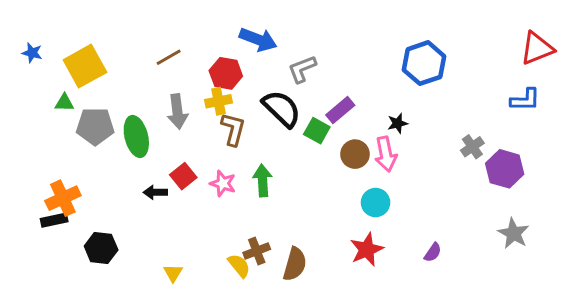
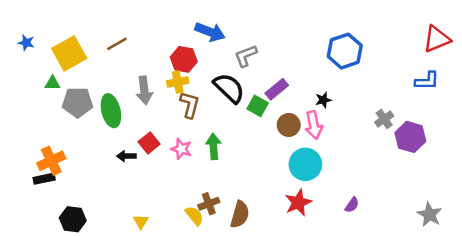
brown line: (169, 57) -> (117, 44), moved
cyan circle: (376, 203) -> (305, 164), size x1.4
gray star: (513, 233) -> (429, 214), moved
black hexagon: (101, 248) -> (73, 219), moved

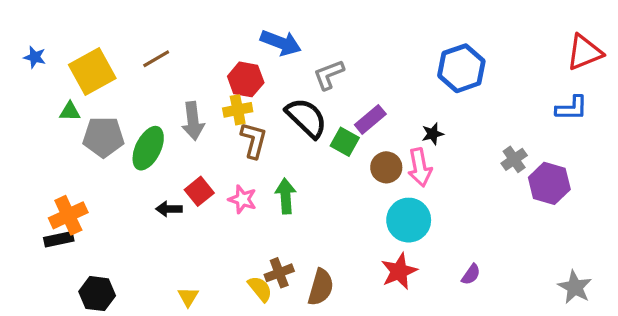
green ellipse: (111, 111) -> (148, 148), turned 40

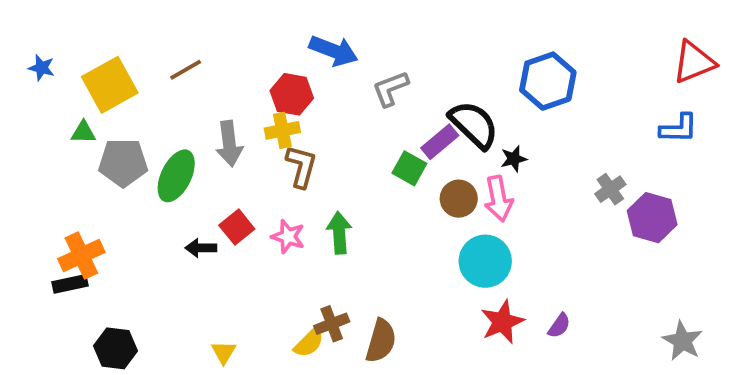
black semicircle: (306, 118) -> (474, 125), moved
red star: (399, 271) -> (502, 322), moved
yellow semicircle: (260, 289) -> (309, 343), turned 84

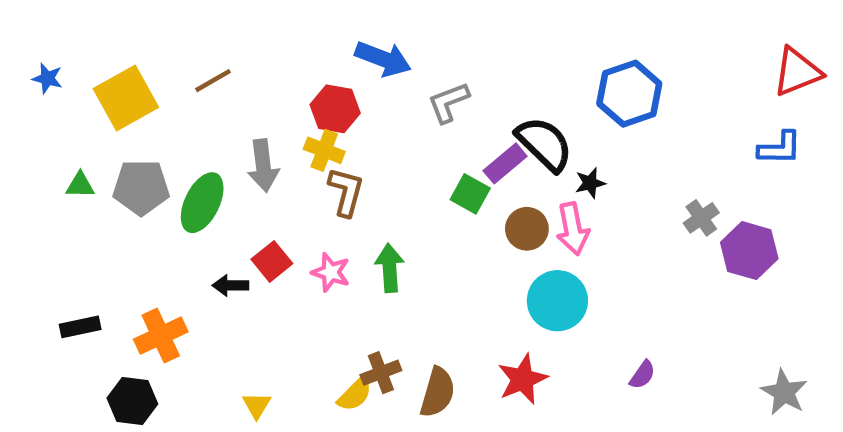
yellow cross: (282, 130) -> (324, 150), turned 32
green triangle: (83, 132) -> (80, 185), moved
orange cross: (81, 255) -> (161, 336), moved
red star: (502, 322) -> (523, 379), moved

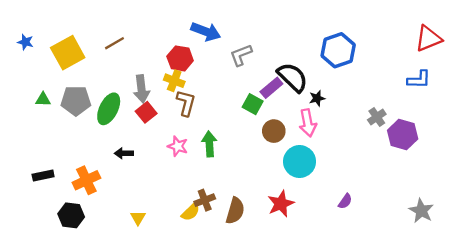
brown circle: (527, 229) -> (274, 131), moved
red square: (272, 261) -> (146, 112), moved

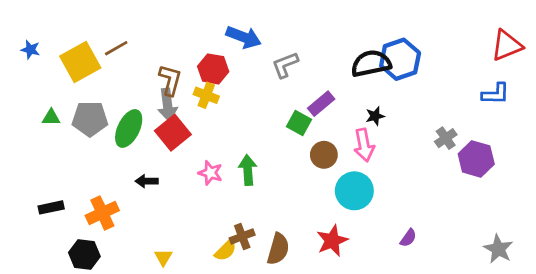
brown line: (115, 43) -> (116, 48), moved
black semicircle: (292, 77) -> (371, 63), moved, turned -56
brown L-shape: (186, 103) -> (170, 80), moved
red square: (146, 112) -> (173, 133), size x1.4

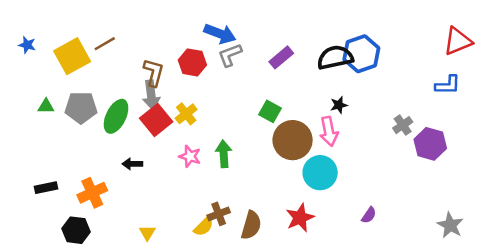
gray L-shape: (285, 65) -> (230, 55), moved
yellow cross: (206, 95) -> (186, 114), moved, turned 30
purple rectangle: (321, 104) -> (281, 57), moved
brown circle: (324, 155) -> (293, 140), size x1.6

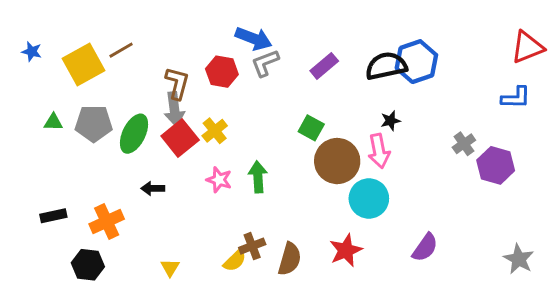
purple semicircle: (369, 215) -> (425, 247), size x1.5

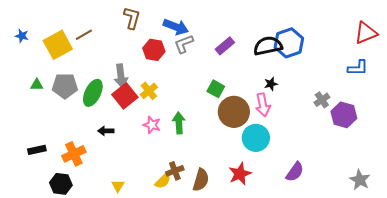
brown L-shape: (177, 83) -> (132, 18), moved

